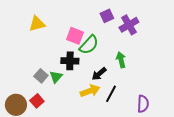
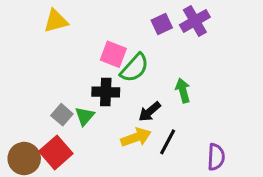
yellow triangle: (37, 24) -> (56, 21), moved
purple cross: (129, 25) -> (195, 21), moved
red square: (37, 101) -> (56, 152), size x1.5

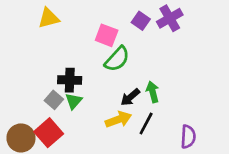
purple square: (162, 24) -> (141, 21), turned -30
pink square: (113, 54) -> (107, 35), moved
green arrow: (183, 90) -> (153, 92), moved
black cross: (106, 92) -> (70, 80), moved

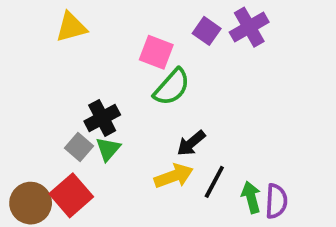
black cross: (70, 80) -> (102, 118), turned -30
green arrow: (153, 92) -> (251, 197), moved

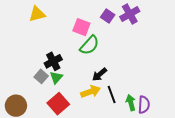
black line: (214, 182) -> (112, 95), turned -48
red square: (71, 195) -> (58, 104), moved

